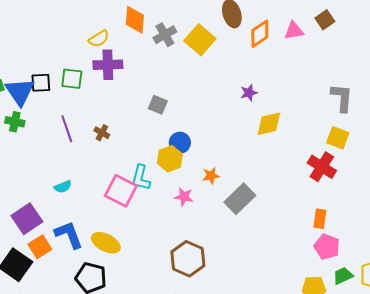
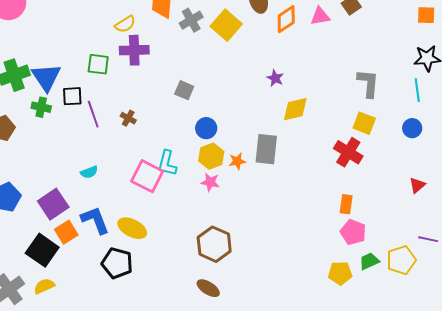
black square: (41, 83) -> (72, 96), moved
purple star: (249, 93) -> (275, 78), turned -30
yellow hexagon: (170, 159) -> (211, 156), moved
gray rectangle: (240, 199) -> (266, 149), moved, turned -40

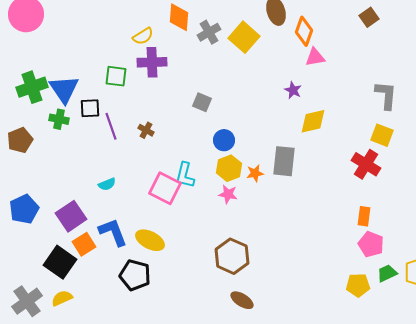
pink triangle: (320, 16) -> (315, 57), moved
orange diamond: (286, 19) -> (304, 31), turned -36
brown ellipse: (208, 288) -> (242, 300), moved

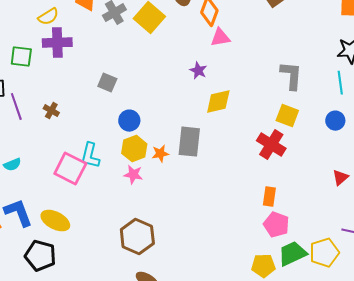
green trapezoid: (387, 273) -> (292, 254), size x1.4

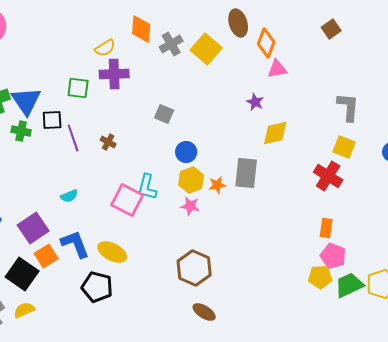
yellow pentagon: (263, 266) -> (320, 277), moved

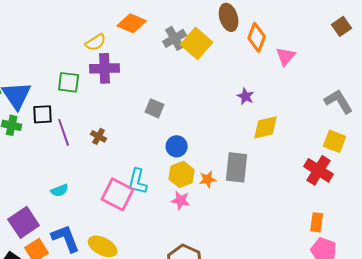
orange diamond: (141, 29) -> (132, 23), turned -72
brown square: (331, 29) -> (342, 26), moved
gray cross: (171, 44) -> (175, 38), moved
pink triangle: (277, 69) -> (286, 56), moved, turned -40
gray L-shape: (348, 107) -> (339, 101), turned -36

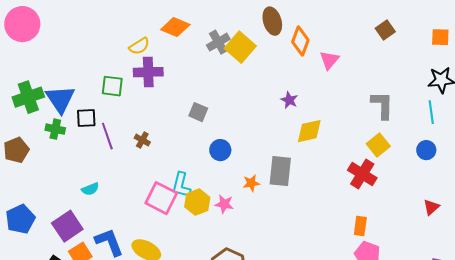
gray L-shape: (339, 101) -> (382, 105), turned 32
yellow square: (335, 141) -> (378, 145), turned 30
yellow hexagon: (182, 174) -> (197, 202), moved
cyan semicircle: (60, 190) -> (90, 189), moved

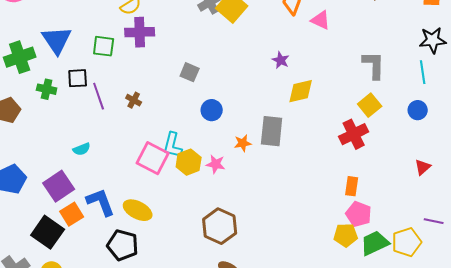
pink triangle: (329, 60) -> (321, 20), turned -45
blue triangle: (60, 99) -> (57, 40), moved
red cross: (362, 174) -> (354, 134), turned 32

